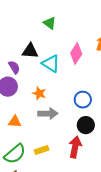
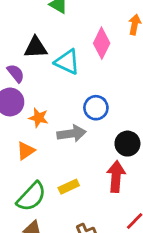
orange star: (39, 93) -> (39, 118), moved
blue circle: (83, 100) -> (96, 108), moved
orange triangle: (15, 122) -> (26, 151), turned -32

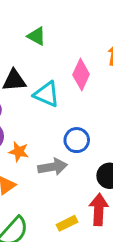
yellow rectangle: (69, 187) -> (67, 223), moved

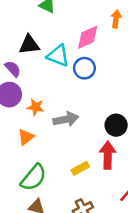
pink diamond: (81, 74) -> (88, 37), turned 44
blue circle: (77, 140) -> (84, 68), moved

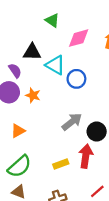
pink diamond: (88, 37) -> (79, 38), moved
orange star: (36, 107) -> (33, 95), moved
gray arrow: (66, 119) -> (72, 122), moved, turned -35

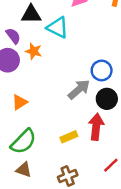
blue circle: (76, 79) -> (102, 70), moved
orange star: (33, 95) -> (34, 51), moved

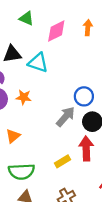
orange star: (34, 51) -> (24, 97), moved
green semicircle: (23, 142) -> (21, 172), turned 50

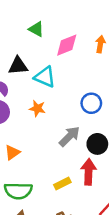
blue circle: (84, 96) -> (91, 103), moved
orange star: (24, 97) -> (37, 108), moved

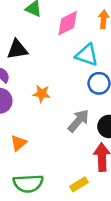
cyan triangle: (45, 77) -> (87, 55), moved
yellow rectangle: (62, 183) -> (79, 184), moved

